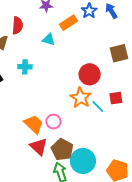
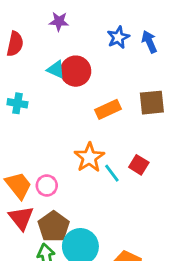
orange rectangle: (69, 23) -> (108, 109), moved
red circle: (90, 74) -> (76, 71), moved
red square: (116, 98) -> (139, 165), turned 32

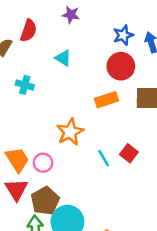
red circle: (76, 71) -> (121, 66), moved
orange star: (89, 157) -> (70, 132), moved

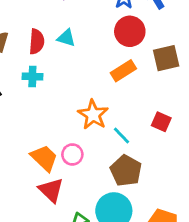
red semicircle: (29, 31) -> (37, 42), moved
cyan line: (104, 158) -> (121, 135), moved
brown pentagon: (45, 201) -> (126, 171), moved

